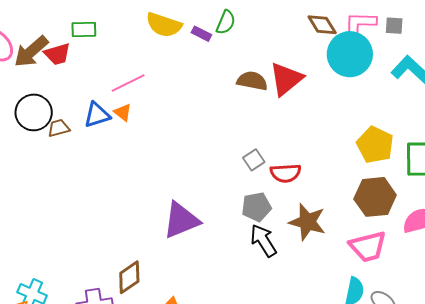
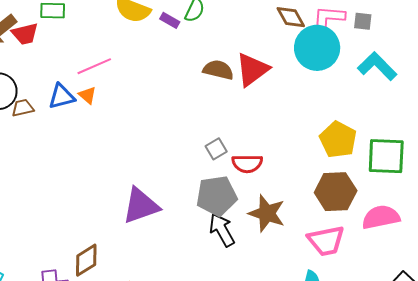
gray pentagon: (256, 207) -> (217, 196), size x1.4

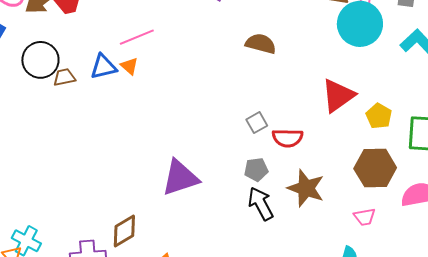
red triangle: (252, 69) -> (338, 96), moved
yellow pentagon: (338, 140) -> (379, 116), size x0.7
gray pentagon: (217, 196) -> (256, 170), size x0.6
pink trapezoid: (326, 241) -> (365, 217), size x0.6

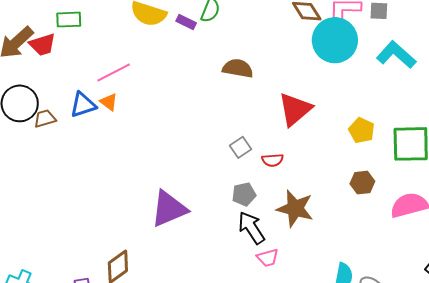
red triangle: (338, 96) -> (295, 109), moved
red semicircle: (288, 138) -> (273, 160), size x0.7
brown hexagon: (375, 168) -> (362, 183), size x0.6
pink trapezoid: (365, 217) -> (268, 258), moved

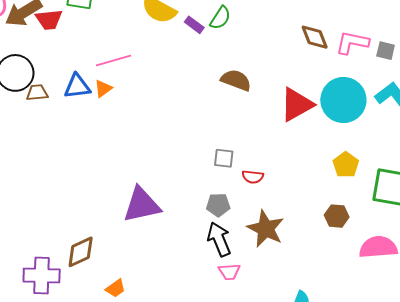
cyan circle: (335, 40) -> (343, 100), moved
orange triangle: (109, 102) -> (103, 88), turned 36
red triangle: (295, 109) -> (297, 104), moved
gray square: (241, 147) -> (224, 158), turned 30

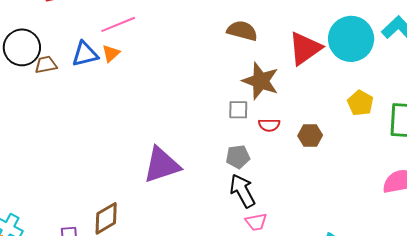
brown hexagon: (337, 216) -> (310, 135), moved
brown star: (266, 229) -> (261, 81), moved

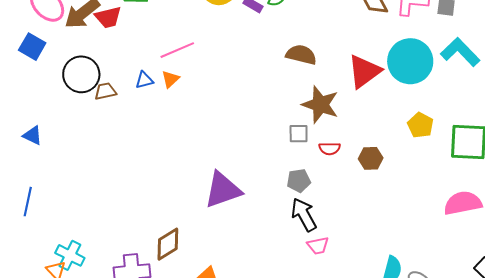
blue triangle: (85, 54) -> (144, 80), size x0.7

